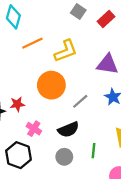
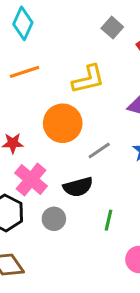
orange line: (32, 43) -> (25, 72), moved
pink cross: (34, 129) -> (31, 179), size x1.5
gray circle: (64, 157) -> (54, 219), moved

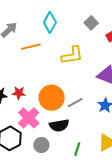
cyan diamond: (23, 23) -> (50, 22), moved
orange circle: (63, 123) -> (52, 98), moved

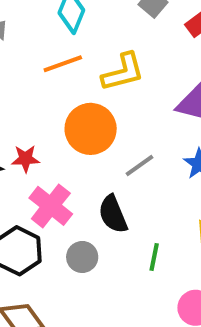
orange line: (31, 47) -> (63, 64), moved
orange circle: (52, 98) -> (91, 129), moved
black semicircle: (59, 125) -> (113, 214), turned 84

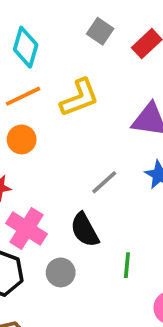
orange circle: (91, 129) -> (22, 139), moved, size x0.6

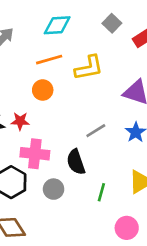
cyan diamond: (26, 47) -> (57, 25), turned 60
pink cross: (26, 229) -> (35, 154), turned -36

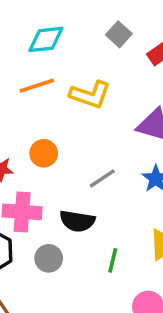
yellow L-shape: (89, 68) -> (90, 95), turned 32
orange circle: (43, 90) -> (44, 153), moved
black semicircle: (76, 162) -> (77, 221), turned -60

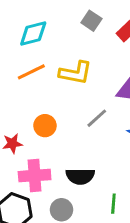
gray line: (102, 178) -> (97, 118), moved

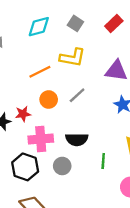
gray square: (91, 21) -> (75, 23), moved
orange line: (31, 72) -> (40, 72), moved
gray line: (97, 118) -> (77, 95), moved

